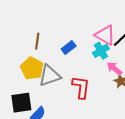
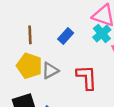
gray triangle: (50, 76) -> (50, 71), size x0.7

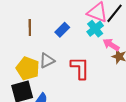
yellow pentagon: (29, 66) -> (28, 68), moved

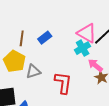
blue rectangle: (62, 30) -> (45, 38), moved
yellow pentagon: (28, 68) -> (14, 61), moved

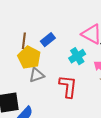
cyan cross: (83, 48) -> (77, 56), moved
yellow pentagon: (14, 61) -> (29, 57), moved

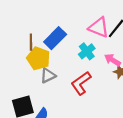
blue rectangle: (48, 40) -> (55, 38), size x1.5
red L-shape: (68, 86) -> (81, 83), turned -125

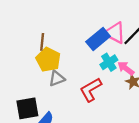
blue rectangle: (55, 38) -> (98, 39), moved
cyan cross: (87, 51) -> (109, 62), moved

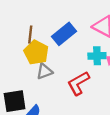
blue rectangle: (98, 39) -> (64, 34), moved
cyan cross: (109, 62) -> (97, 56), turned 30

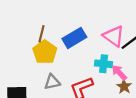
gray triangle: (44, 71) -> (52, 82), moved

